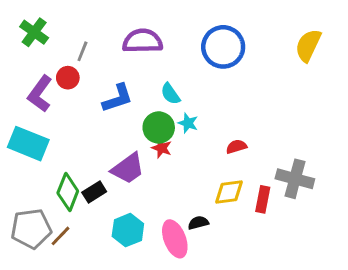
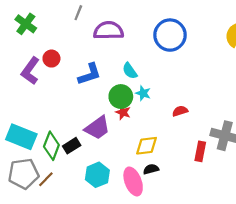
gray line: (82, 51) -> (78, 13), moved
cyan rectangle: (28, 144) -> (21, 137), moved
yellow diamond: (229, 192) -> (147, 146), moved

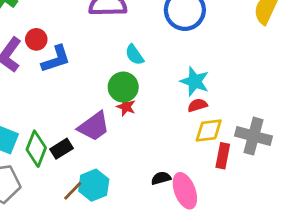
blue L-shape: (90, 74) -> (56, 59), moved
cyan star: (143, 93) -> (195, 81), moved, size x1.5
yellow diamond: (147, 146) -> (209, 130), moved
brown line: (46, 179) -> (73, 191), moved
pink ellipse: (133, 181) -> (185, 191), moved

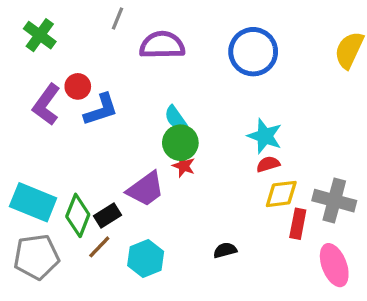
cyan semicircle: (134, 55) -> (175, 118), moved
brown line: (73, 191) -> (99, 247), moved
pink ellipse: (185, 191) -> (334, 265), moved

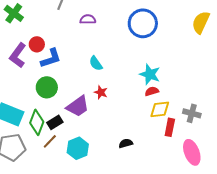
purple semicircle: (162, 45) -> (88, 19), size x0.6
green circle: (180, 143) -> (47, 87), moved
gray cross: (334, 201) -> (192, 113), size x0.7

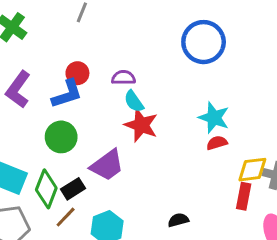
purple semicircle: (88, 19) -> (123, 78), moved
red circle: (37, 44) -> (77, 73), moved
red star: (101, 92) -> (141, 125), moved, size x1.6
yellow diamond: (160, 109) -> (252, 170), moved

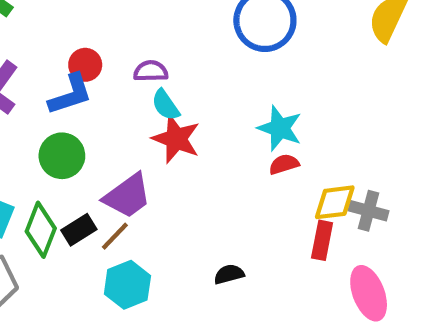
brown line: (66, 217) -> (115, 236), moved

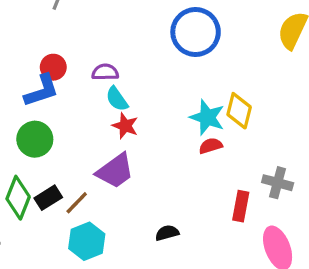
red star: (176, 139) -> (125, 126), size x0.7
purple trapezoid: (127, 196) -> (115, 171), moved
yellow diamond: (335, 202) -> (239, 111), moved, turned -69

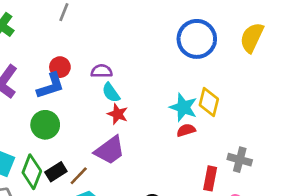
blue circle: (196, 32) -> (197, 39), moved

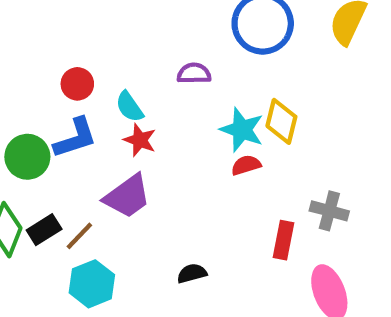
red circle: (60, 67) -> (77, 84), moved
purple semicircle: (102, 71) -> (194, 73), moved
blue L-shape: (51, 86) -> (75, 138), moved

